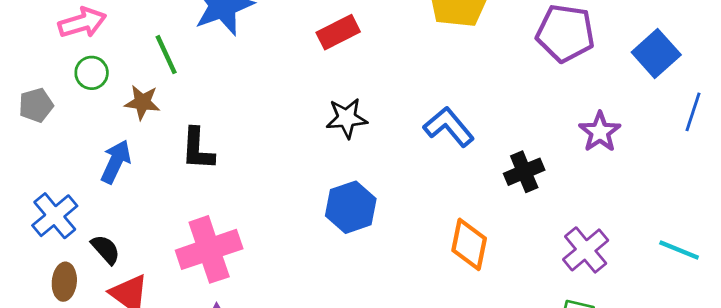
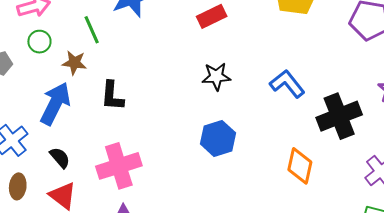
blue arrow: (116, 162) -> (55, 104), size x1.4
black cross: (524, 172) -> (339, 116), size x1.6
black semicircle: (106, 249) -> (60, 158), moved

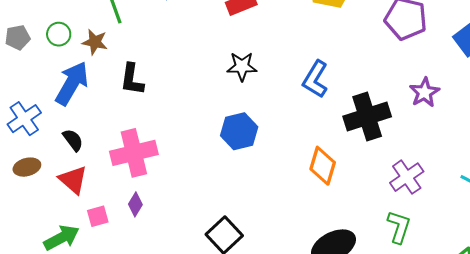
green circle: (39, 42) -> (59, 34), moved
blue L-shape: (287, 84) -> (315, 79), turned -114
brown ellipse: (18, 186) -> (27, 167), turned 65

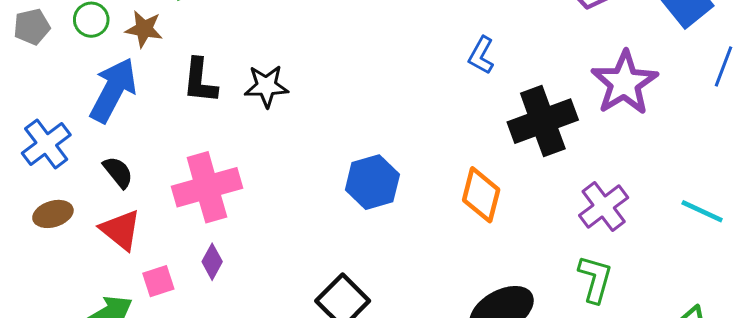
black star: (242, 66) -> (266, 86), moved
blue L-shape: (315, 79) -> (481, 55), moved, size x0.7
purple star: (424, 92) -> (624, 83), size x1.5
blue hexagon: (239, 131) -> (372, 182), moved

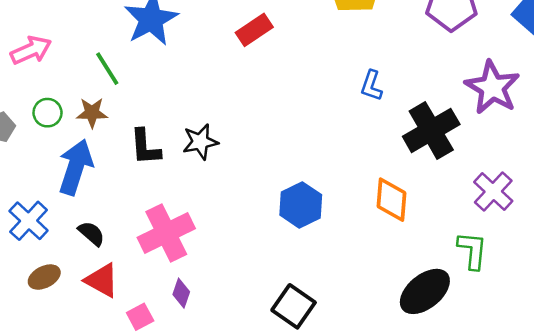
green L-shape: (595, 279) -> (472, 250), moved

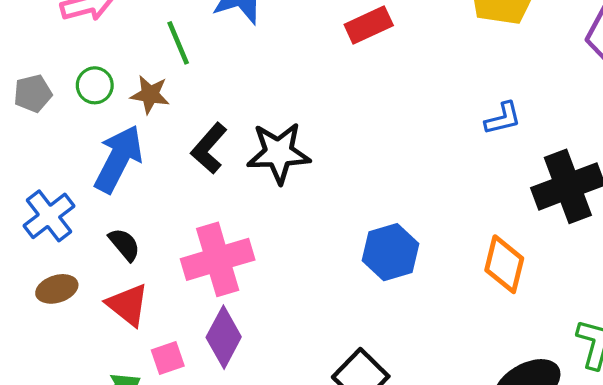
blue L-shape: (371, 86) -> (503, 118), turned -132
black star: (200, 142) -> (279, 153), size x1.4
black L-shape: (145, 147) -> (209, 148), turned 36
purple diamond: (181, 293) -> (224, 337), size x1.6

